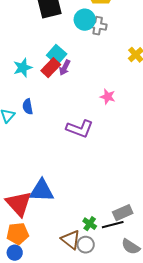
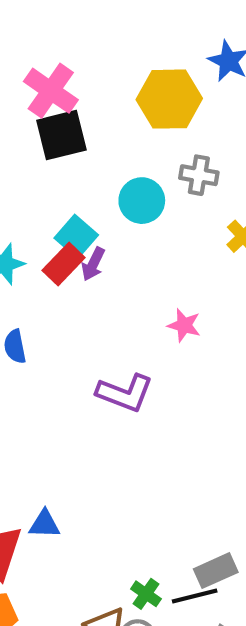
cyan circle: (85, 20) -> (142, 201), moved
gray cross: (98, 26) -> (199, 175), moved
blue triangle: (42, 191) -> (45, 524), size x0.6

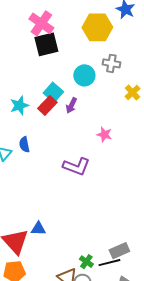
purple arrow: (93, 264) -> (71, 105), moved

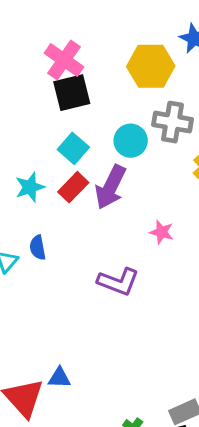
gray cross: (111, 63) -> (172, 122), size x1.4
cyan square: (53, 92) -> (73, 148), moved
purple arrow: (71, 105) -> (110, 187), size x1.8

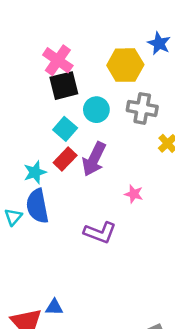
cyan circle: (131, 141) -> (96, 110), moved
cyan star: (30, 187) -> (35, 172), moved
blue semicircle: (38, 248) -> (37, 206), size x1.8

